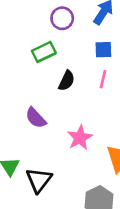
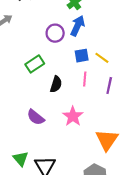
purple circle: (62, 18) -> (55, 33), moved
pink star: (80, 138) -> (73, 116), moved

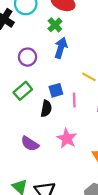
purple circle: (55, 33) -> (27, 57), moved
blue square: (82, 56) -> (56, 90), moved

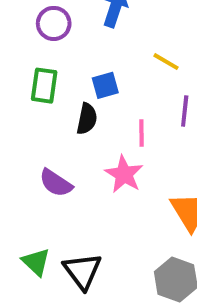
green rectangle: (23, 91) -> (44, 86), turned -42
pink line: (74, 100) -> (142, 133), moved

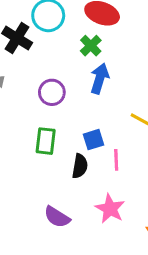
pink line: (142, 133) -> (116, 160), moved

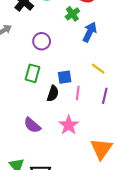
blue arrow: (100, 79) -> (90, 32), moved

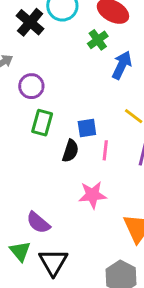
purple circle: (42, 41) -> (31, 86), moved
purple semicircle: (32, 125) -> (38, 223), moved
pink star: (69, 125) -> (93, 195), turned 30

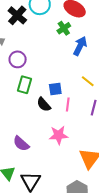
black semicircle: (70, 151) -> (44, 105), turned 119
purple semicircle: (38, 223) -> (21, 144), moved

